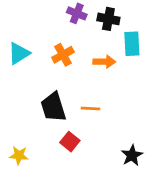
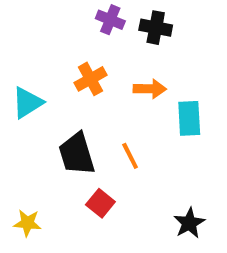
cyan rectangle: (132, 44) -> (189, 118), moved
cyan triangle: (19, 53) -> (27, 103), moved
orange line: (91, 109) -> (130, 156), turned 60

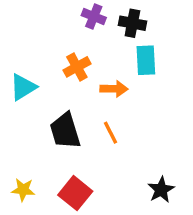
orange arrow: (150, 89) -> (114, 89), moved
cyan rectangle: (189, 118) -> (146, 60), moved
red square: (100, 203) -> (75, 193), moved, size x1.4

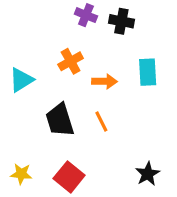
cyan rectangle: (146, 60) -> (148, 72), moved

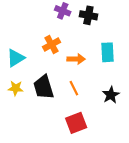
yellow star: (21, 174) -> (16, 88), moved
black star: (148, 174) -> (111, 95), moved
red square: (69, 177) -> (76, 123), moved, turned 30

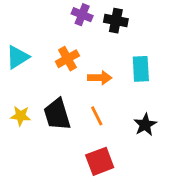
cyan triangle: (16, 58) -> (18, 57), moved

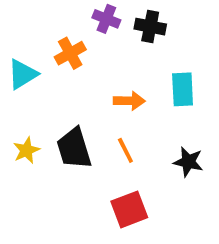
orange cross: (67, 59) -> (70, 53), moved
yellow star: (21, 116) -> (26, 150), turned -30
black star: (145, 125) -> (188, 162), turned -30

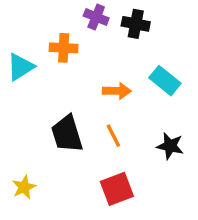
orange cross: (70, 53) -> (64, 48), turned 32
cyan rectangle: (183, 89) -> (165, 81), turned -48
yellow star: (26, 150) -> (24, 187), moved

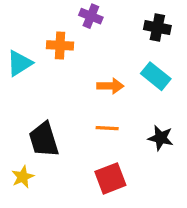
black cross: (136, 24) -> (157, 28), moved
black trapezoid: (67, 134) -> (44, 140), moved
orange line: (113, 136) -> (107, 128), turned -60

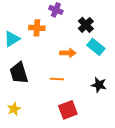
black cross: (157, 28) -> (86, 25), moved, turned 35
orange line: (107, 128) -> (57, 79), moved
black trapezoid: (44, 140) -> (19, 73), moved

